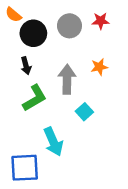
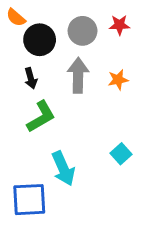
gray arrow: (67, 79) -> (78, 75), moved
cyan square: (84, 112) -> (121, 154), moved

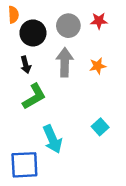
orange semicircle: (16, 18) -> (13, 15), turned -133

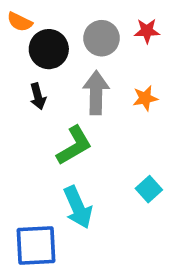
orange semicircle: (13, 15) -> (20, 22), turned 119
green L-shape: (34, 96) -> (74, 145), moved

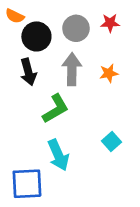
black arrow: (38, 96) -> (28, 72), size x1.4

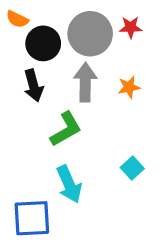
gray circle: (76, 28) -> (90, 34), size x1.4

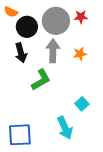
cyan arrow: (69, 184) -> (65, 128), moved

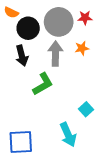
orange star: (80, 54) -> (82, 48), moved

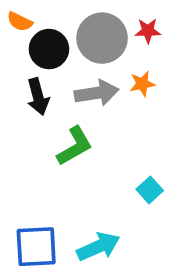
gray arrow: (55, 53) -> (97, 93), turned 80
cyan arrow: (68, 135) -> (98, 247), moved, turned -90

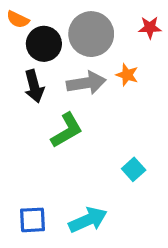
red star: (148, 31) -> (150, 28), moved
orange star: (142, 84) -> (127, 75), turned 30
blue square: (36, 247) -> (32, 220), size x0.7

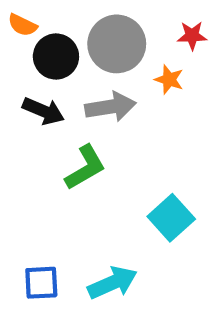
orange star: (127, 75) -> (169, 80), moved
black arrow: (34, 86) -> (43, 111), turned -52
cyan square: (134, 169) -> (171, 218), size x1.5

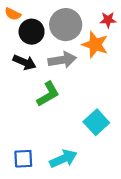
orange star: (169, 80) -> (95, 45), size x1.6

